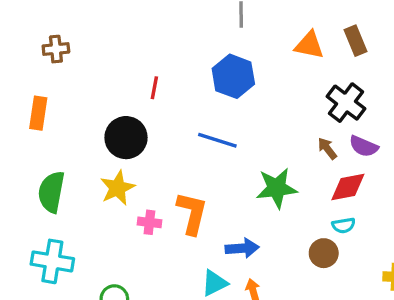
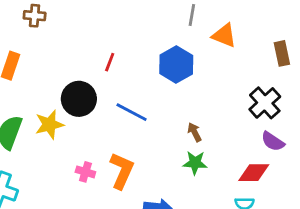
orange triangle: (309, 45) -> (224, 35), moved
blue line: (217, 140) -> (132, 112), moved
brown arrow: (327, 148) -> (195, 132), moved
yellow star: (117, 188) -> (49, 125), moved
green star: (277, 188) -> (195, 163), size x0.7

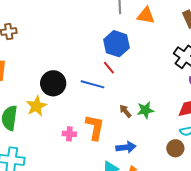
red line: (110, 62) -> (109, 68), moved, turned -48
brown arrow: (195, 132) -> (125, 111), moved

